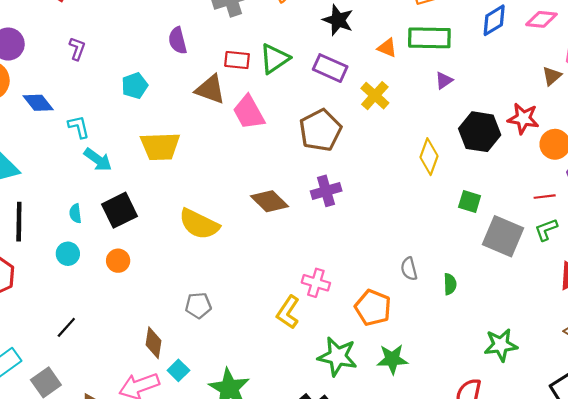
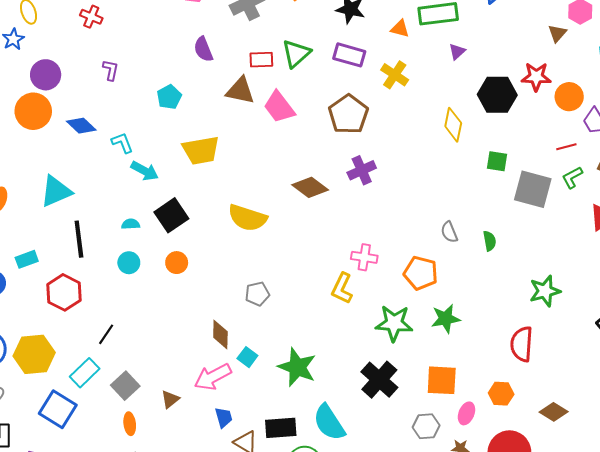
cyan semicircle: (75, 213) -> (131, 224), turned 102
black line: (66, 327) -> (106, 334), moved

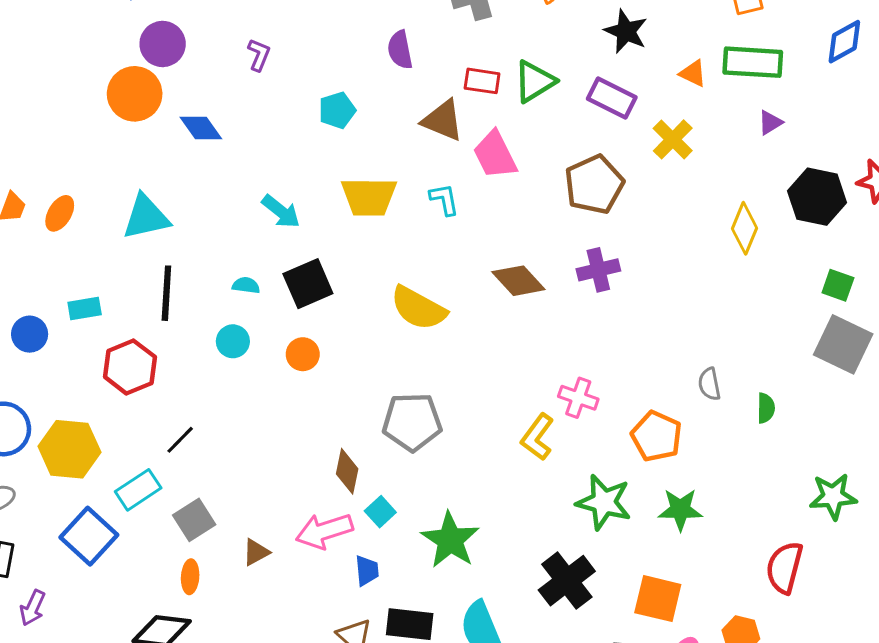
cyan L-shape: (122, 143) -> (444, 199), moved
green square: (497, 161) -> (838, 285), moved
gray pentagon: (257, 294) -> (412, 422), size x1.6
blue trapezoid: (224, 417) -> (367, 571), moved

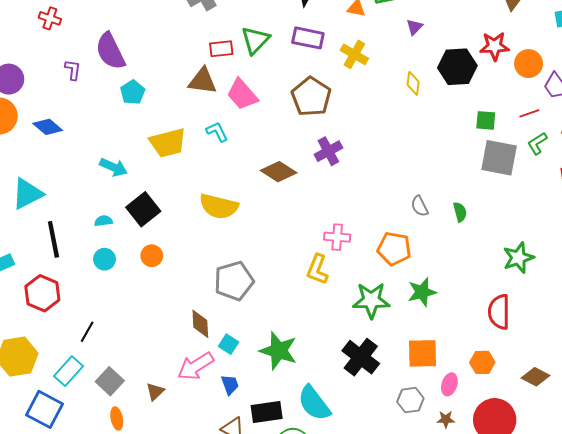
purple semicircle: (400, 50) -> (110, 51), moved, size x1.5
yellow diamond: (745, 228) -> (413, 83), moved, size x0.7

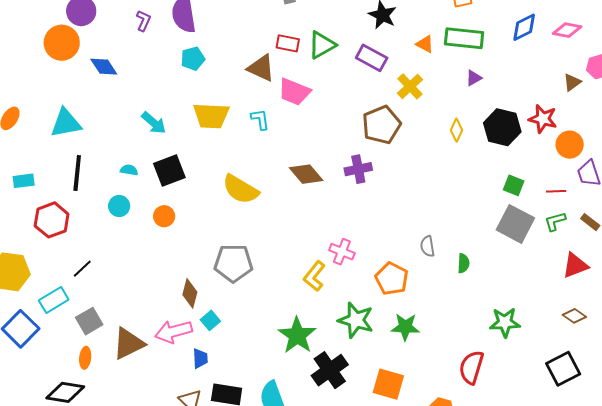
pink trapezoid: (242, 94) -> (294, 92), turned -44
brown pentagon: (311, 97) -> (382, 125), moved
green star: (279, 351) -> (297, 335), moved
brown triangle: (155, 391) -> (129, 344), size x1.8

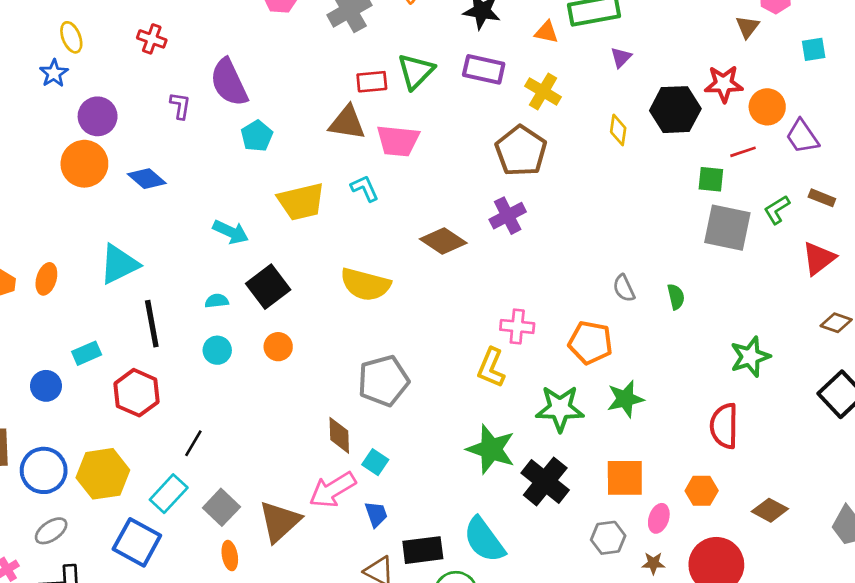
red line: (556, 191) -> (743, 152), moved

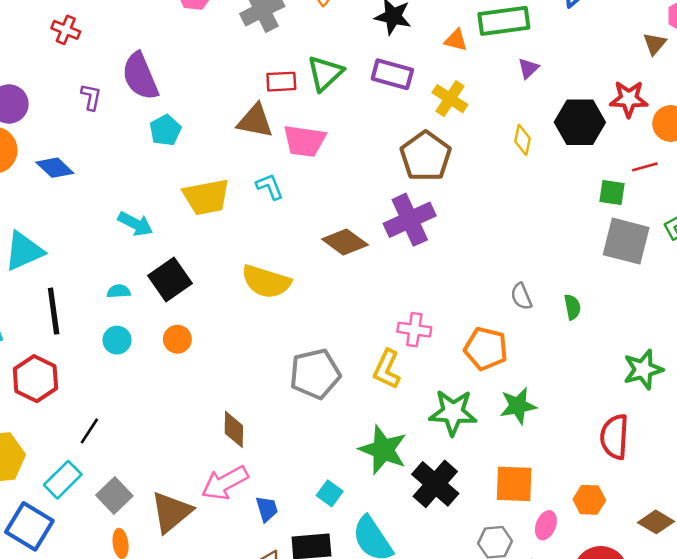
purple cross: (508, 216) -> (410, 220), size x1.4
gray pentagon: (383, 381) -> (315, 374), moved
cyan square: (375, 462) -> (330, 493), moved

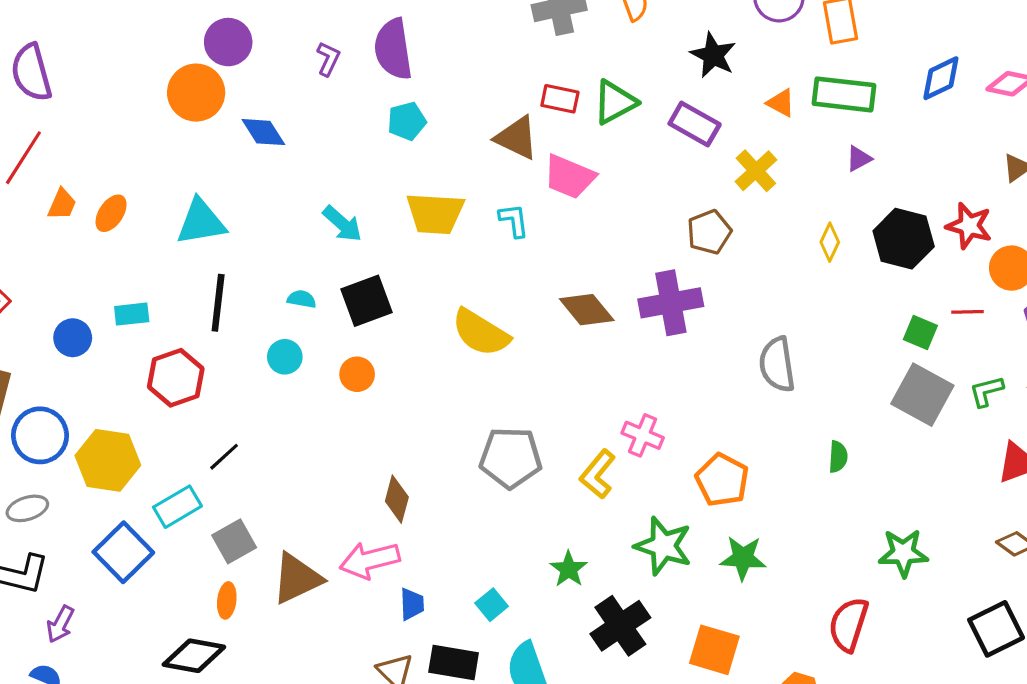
brown pentagon: (426, 156) -> (709, 232), size x0.7
gray semicircle: (521, 296) -> (777, 364), moved, size x1.6
green star: (383, 450) -> (569, 569), size x0.6

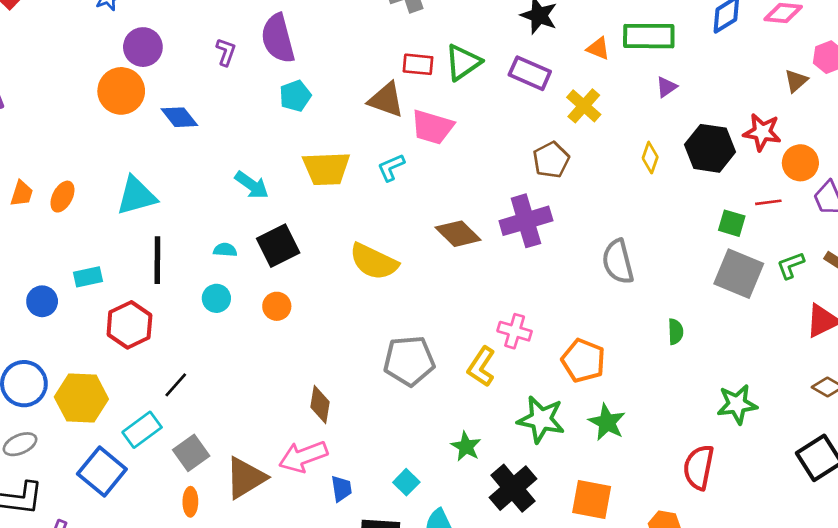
cyan L-shape: (514, 220) -> (391, 167), turned -100
green star: (743, 558) -> (607, 422), turned 30

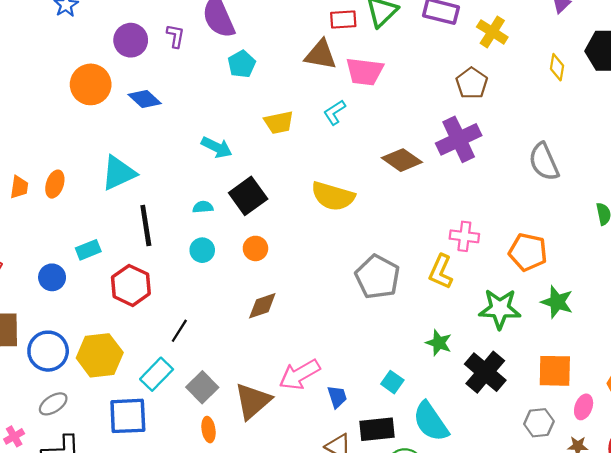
purple circle: (143, 47) -> (131, 40), moved
yellow trapezoid: (326, 169) -> (279, 122), size x0.7
gray pentagon: (409, 361) -> (377, 277), turned -30
brown diamond: (320, 404) -> (262, 306), moved, turned 72
blue square: (102, 472) -> (128, 416), turned -33

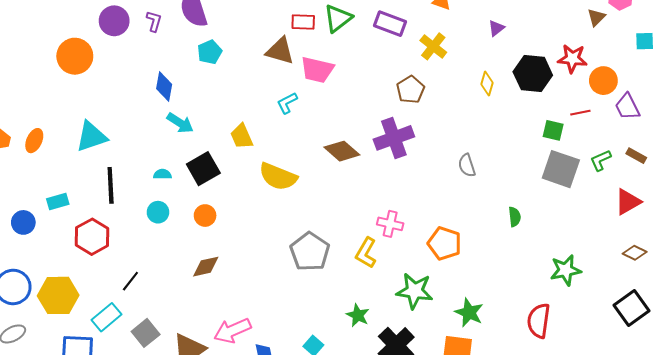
blue diamond: (145, 99) -> (164, 86), moved, turned 52
yellow trapezoid: (279, 122) -> (242, 136), moved, turned 72
gray semicircle: (544, 162) -> (467, 165), size x0.7
green star: (557, 302) -> (469, 313), moved

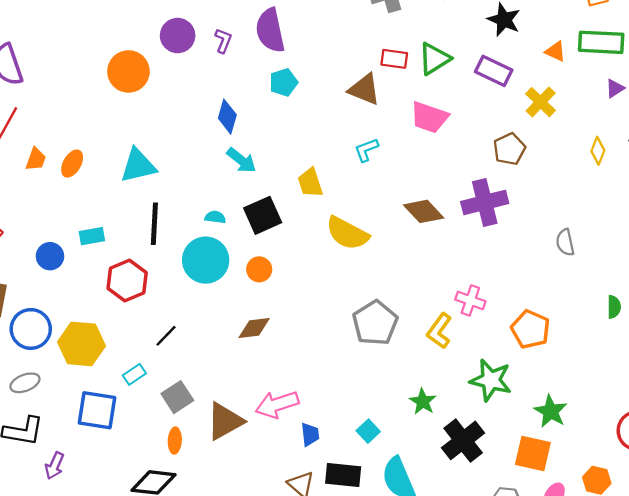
pink trapezoid: (317, 70) -> (429, 117), moved
cyan circle: (158, 212) -> (206, 260), size x1.8
cyan rectangle: (107, 317) -> (134, 374), size x0.7

